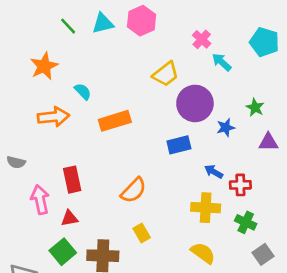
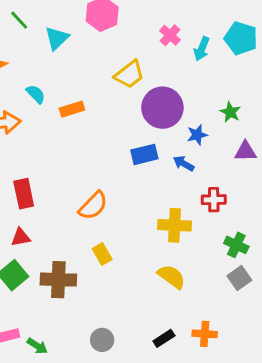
cyan triangle: (103, 23) -> (57, 38), moved, turned -30
cyan arrow: (222, 62) -> (202, 49), moved, turned -110
orange rectangle: (115, 121) -> (72, 109), moved, size x0.7
blue arrow: (214, 172) -> (184, 163), moved
green cross: (246, 222) -> (236, 245), moved

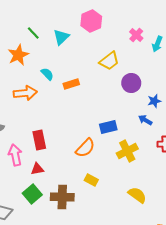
green line: (19, 20) -> (33, 33), moved
purple circle: (162, 108) -> (131, 83), size x0.7
blue rectangle: (144, 154) -> (108, 127), moved
yellow cross: (175, 225) -> (127, 151), moved, turned -30
yellow rectangle: (102, 254) -> (91, 180), turned -32

